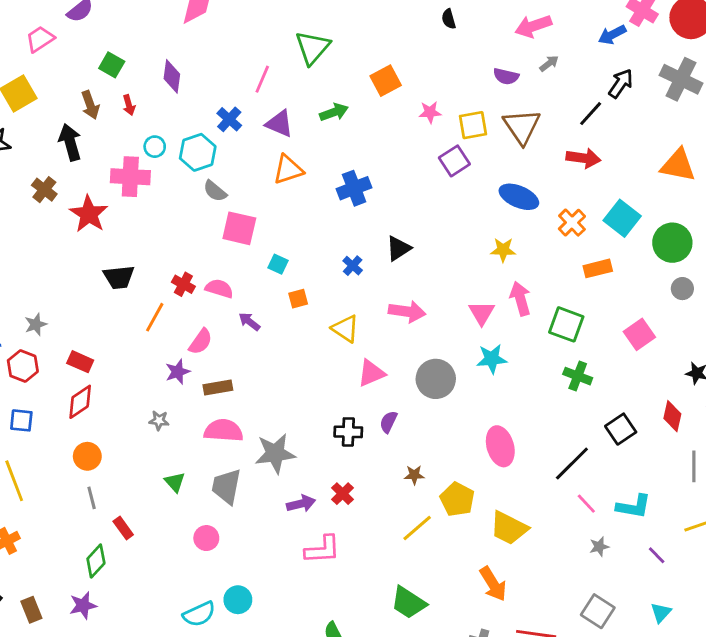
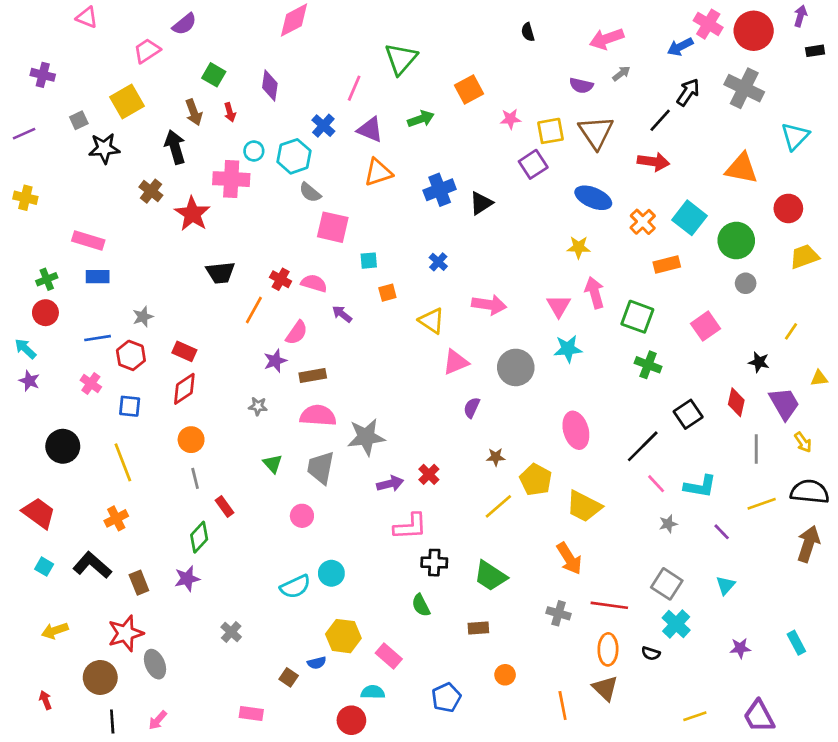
black triangle: (398, 248) -> (481, 203), moved
cyan square: (278, 264) -> (369, 261), turned -30
black cross: (348, 432) -> (434, 563), moved

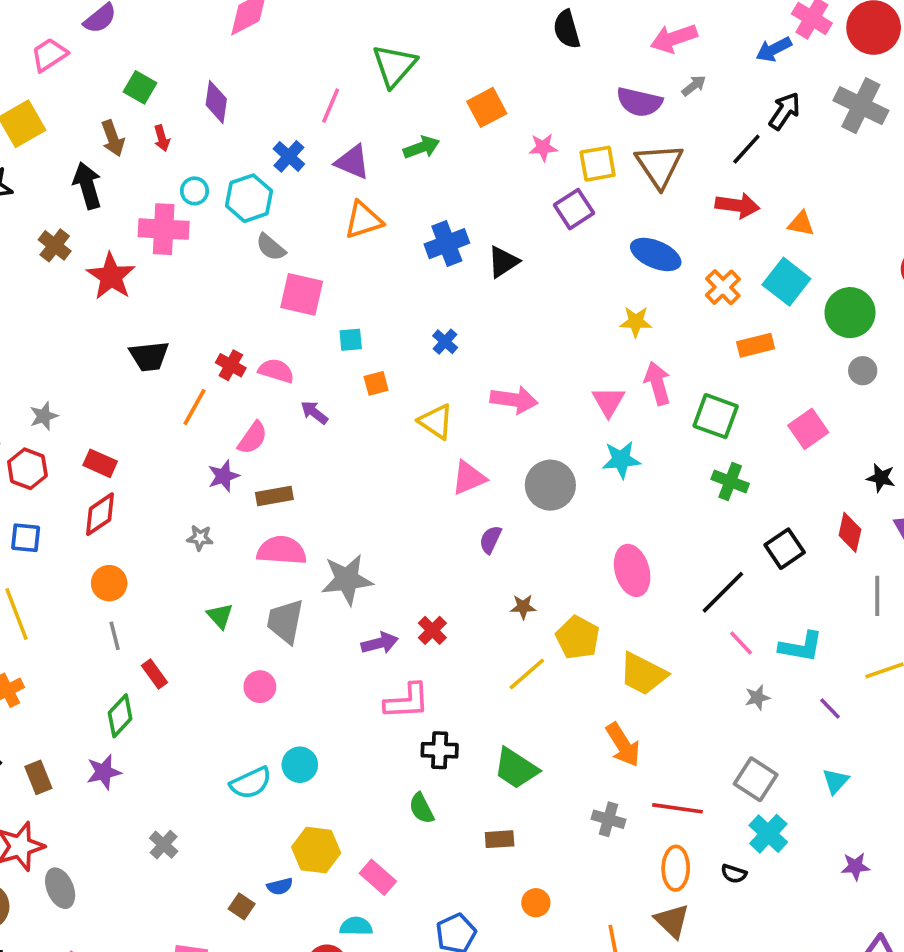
black semicircle: (528, 32) -> (567, 29), size x1.5
purple semicircle: (581, 86) -> (639, 102), size x1.4
orange triangle: (742, 168) -> (801, 224), moved, size x0.6

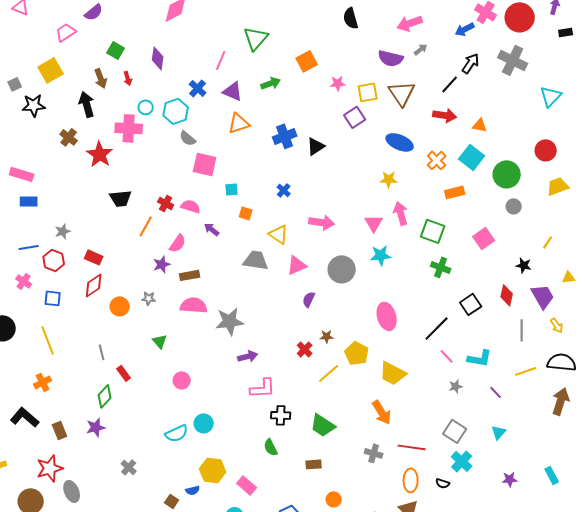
orange square: (376, 383) -> (246, 213), turned 32
orange circle: (109, 583) -> (120, 306), moved
gray trapezoid: (285, 621) -> (256, 260), moved, turned 88
red cross: (432, 630) -> (305, 349), moved

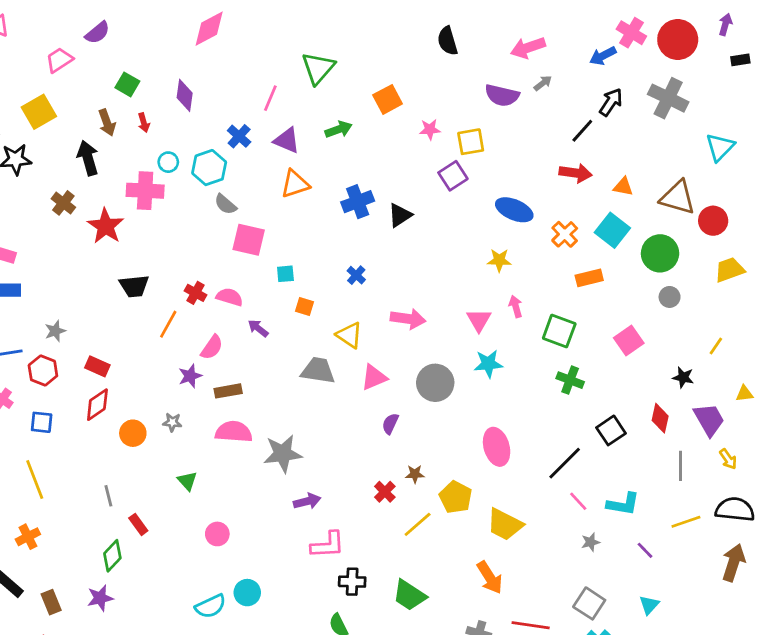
brown triangle: (402, 93) -> (678, 198), moved, turned -40
pink arrow: (401, 213) -> (516, 306), size x0.7

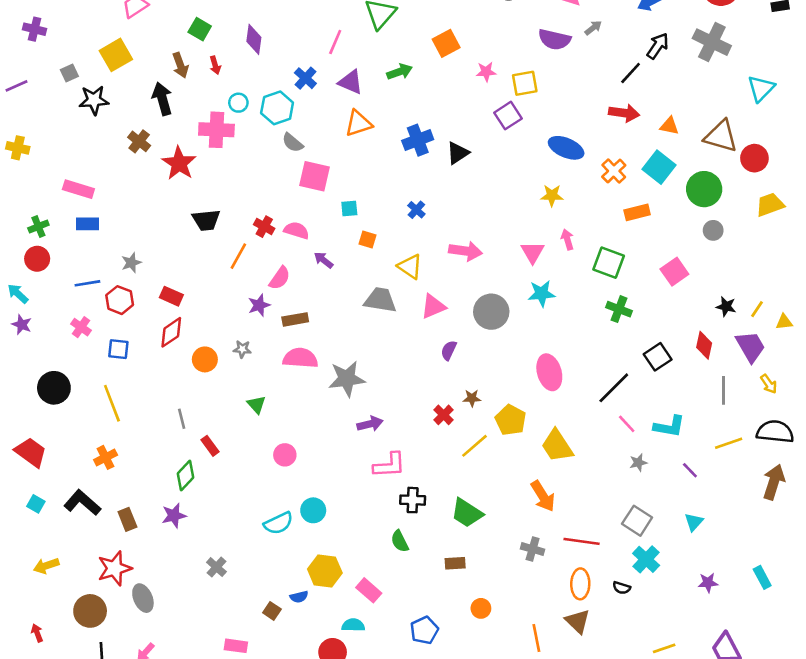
yellow line: (716, 346) -> (757, 309), moved
yellow trapezoid: (505, 524) -> (557, 446), turned 30

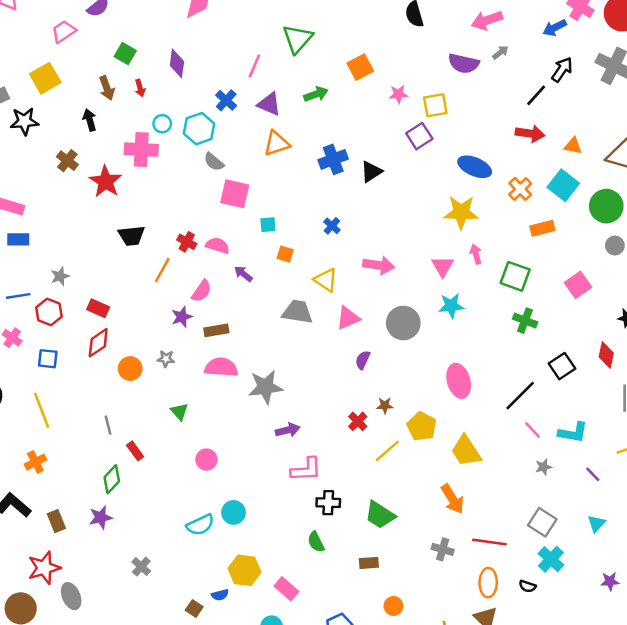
black arrow: (162, 99) -> (90, 120), size x0.7
yellow star: (552, 196) -> (461, 212), size x1.6

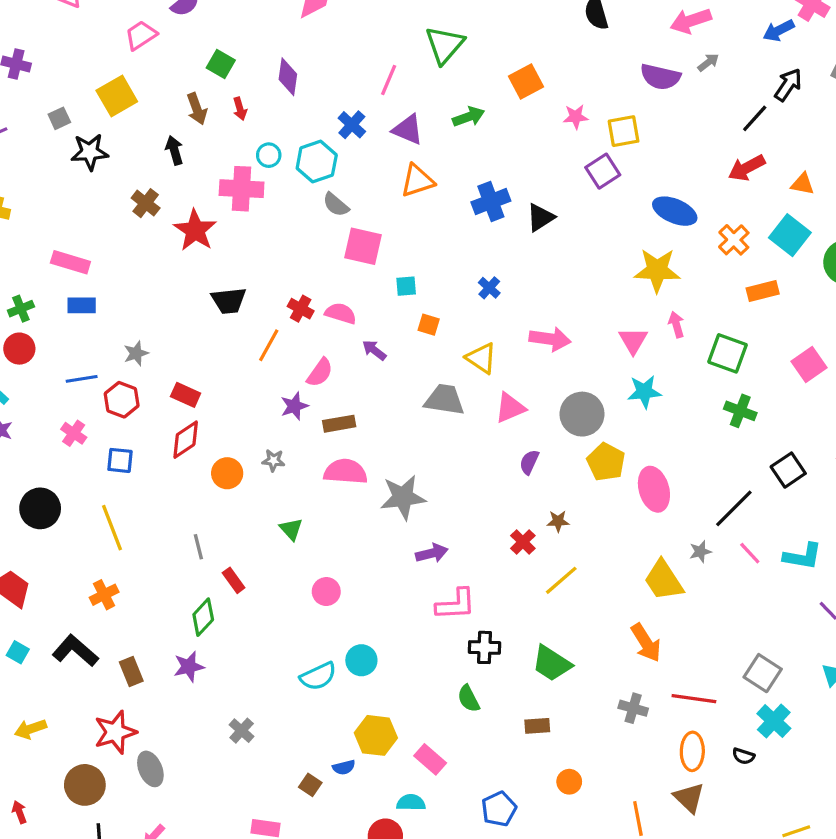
red arrow: (530, 134) -> (747, 168), turned 144
yellow pentagon: (422, 426) -> (606, 462), moved
gray star: (544, 467) -> (700, 552), moved

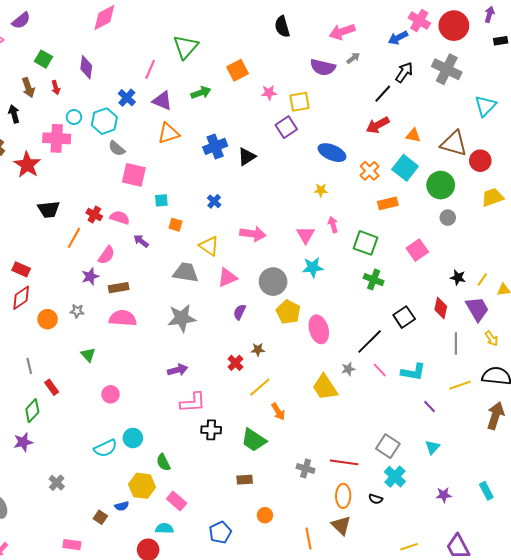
yellow star: (657, 270) -> (321, 190), size x0.5
gray star: (403, 497) -> (182, 318), moved
orange arrow: (646, 643) -> (278, 412), moved, size x0.7
green semicircle: (469, 699) -> (163, 462), moved

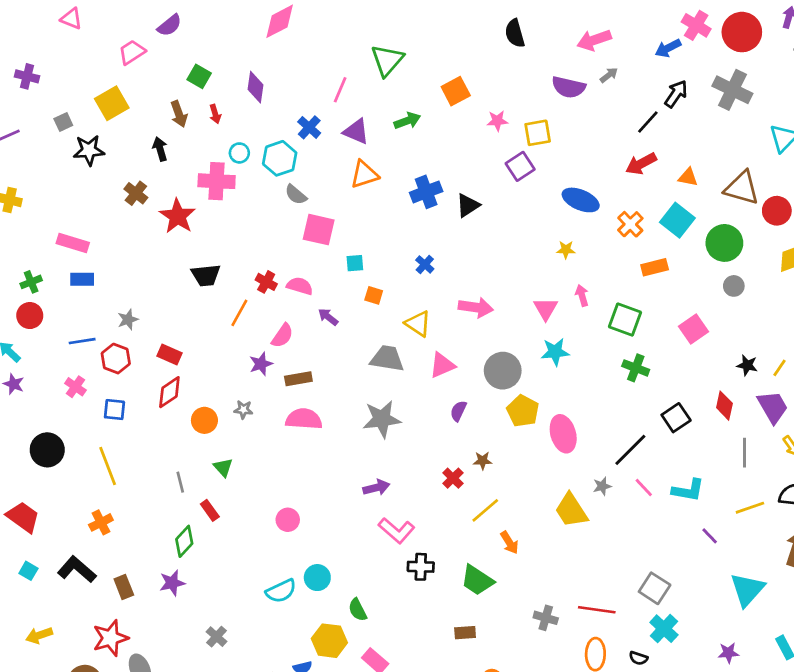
green triangle: (88, 355) -> (223, 467), moved
pink L-shape: (193, 402) -> (397, 531), turned 44
cyan triangle: (433, 447) -> (747, 590), moved, size x1.8

